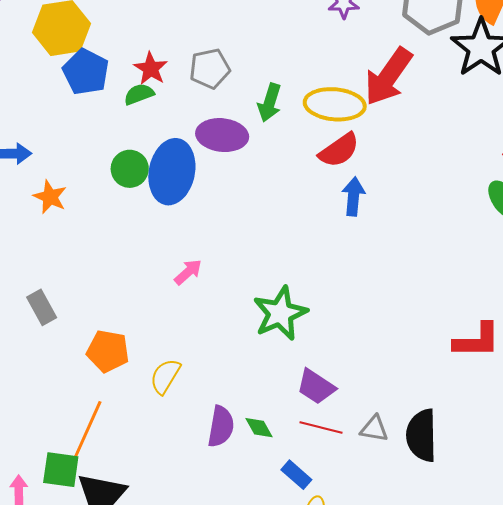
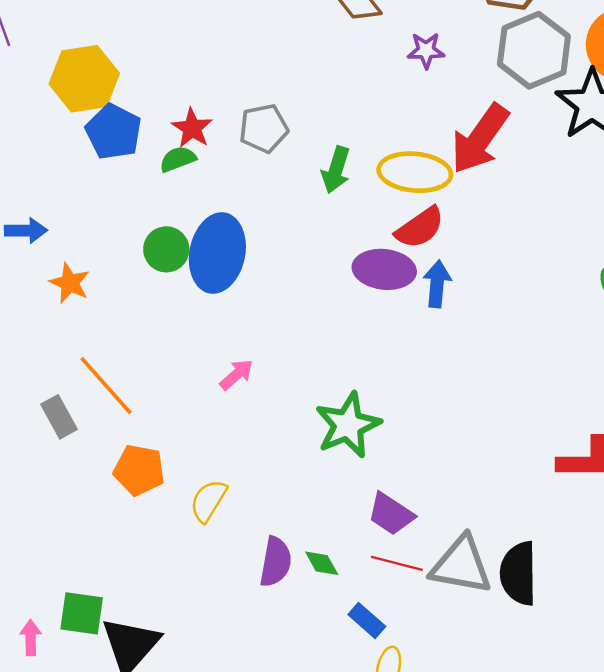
purple ellipse: (222, 135) -> (384, 269), moved
orange line: (88, 429) -> (106, 386), moved, turned -66
gray triangle: (374, 429) -> (461, 565), size x1.8

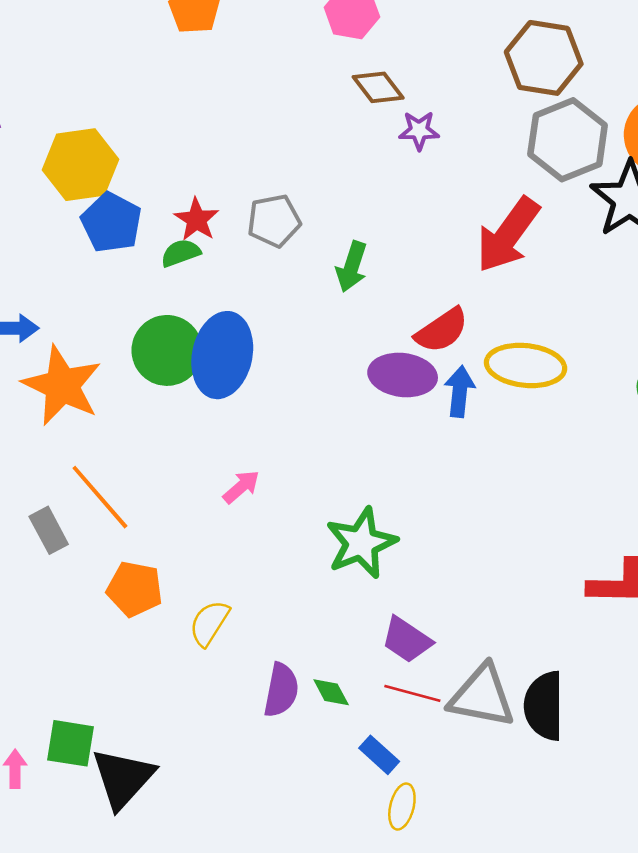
purple star: (426, 50) -> (419, 130), moved
yellow ellipse: (415, 172) -> (526, 365), moved
green circle: (166, 249) -> (167, 350), size x1.4
orange star: (70, 283) -> (62, 386), size x1.8

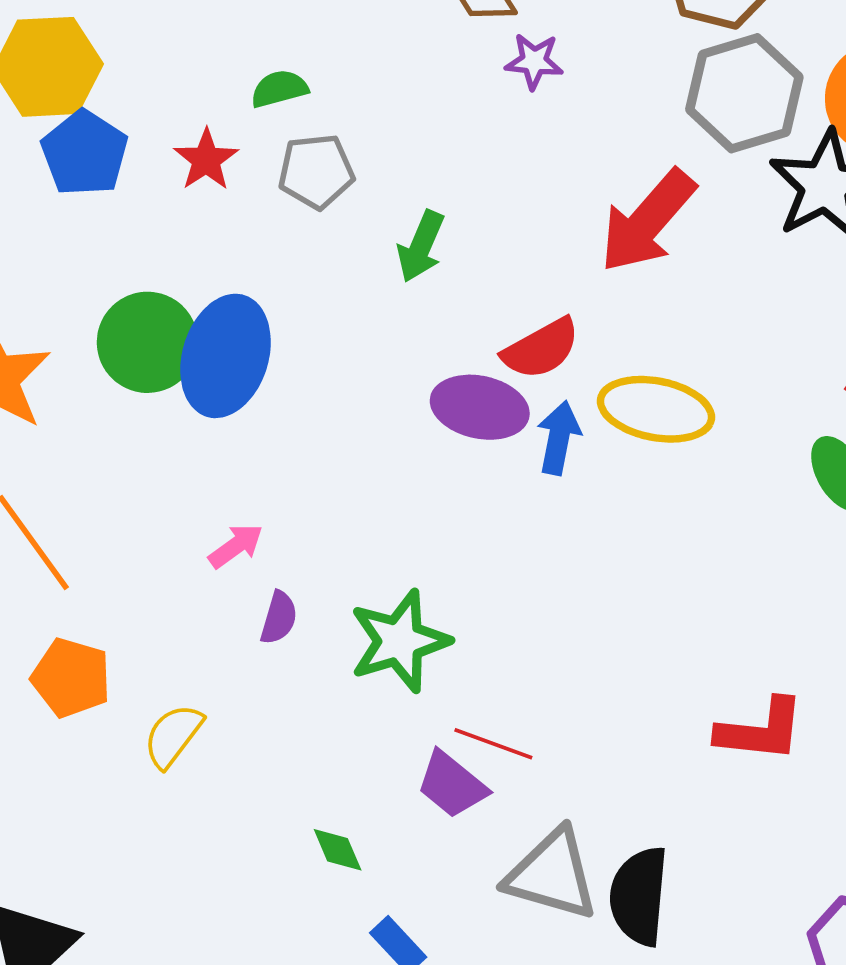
green semicircle: (181, 253) -> (279, 89), moved
purple semicircle: (281, 690) -> (279, 618), moved, size x0.7
red line: (412, 693) -> (493, 744), moved

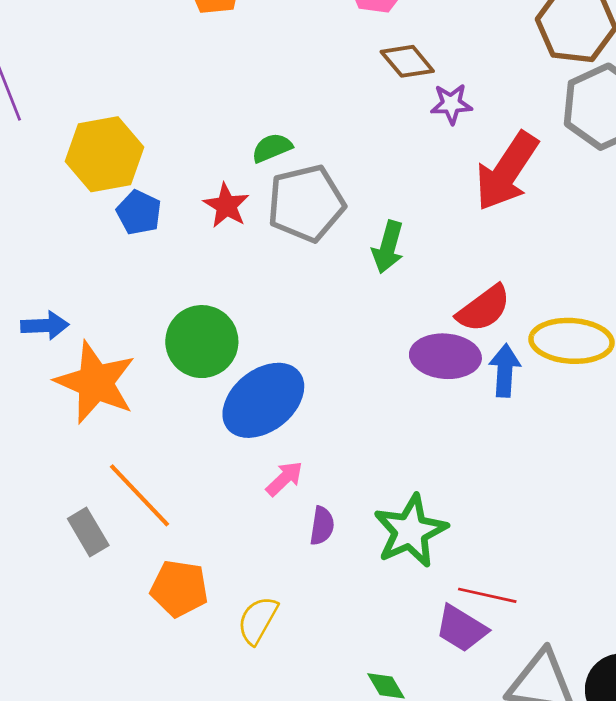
blue pentagon: (85, 153) -> (139, 212), size x0.7
gray pentagon: (316, 171) -> (306, 203), size x1.4
red arrow: (647, 221) -> (507, 171), moved
blue ellipse: (226, 356) -> (263, 400), moved, turned 42

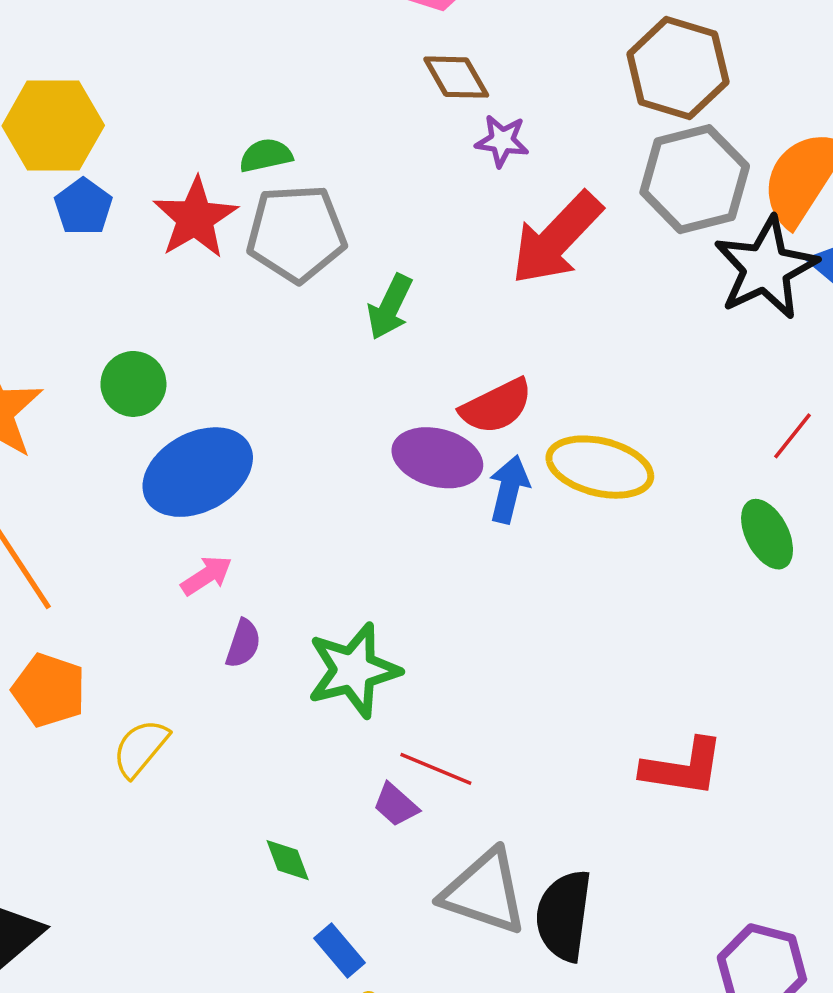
red star: (226, 206) -> (195, 218), size x1.4
green circle: (202, 342) -> (133, 384), size x0.7
purple trapezoid: (461, 629) -> (396, 805), size x0.7

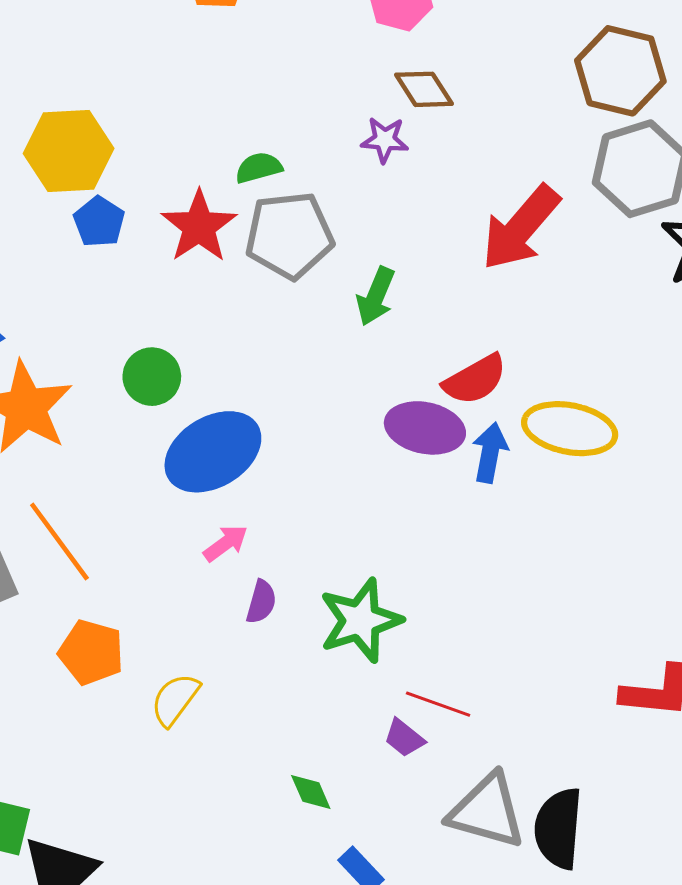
purple star: (502, 141) -> (385, 140), moved

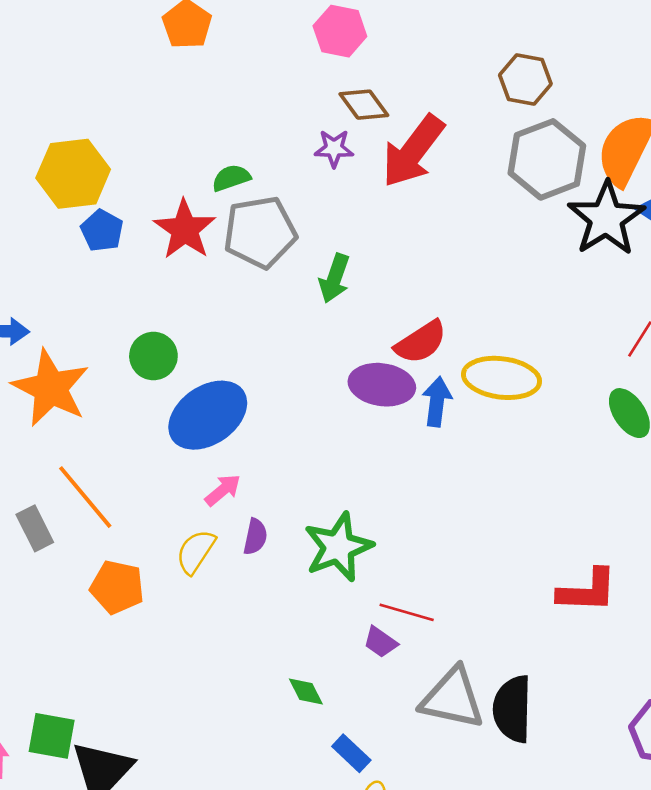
brown hexagon: (620, 71) -> (525, 79), size x0.7
red arrow: (521, 228) -> (413, 151), moved
yellow semicircle: (175, 699) -> (196, 552), moved

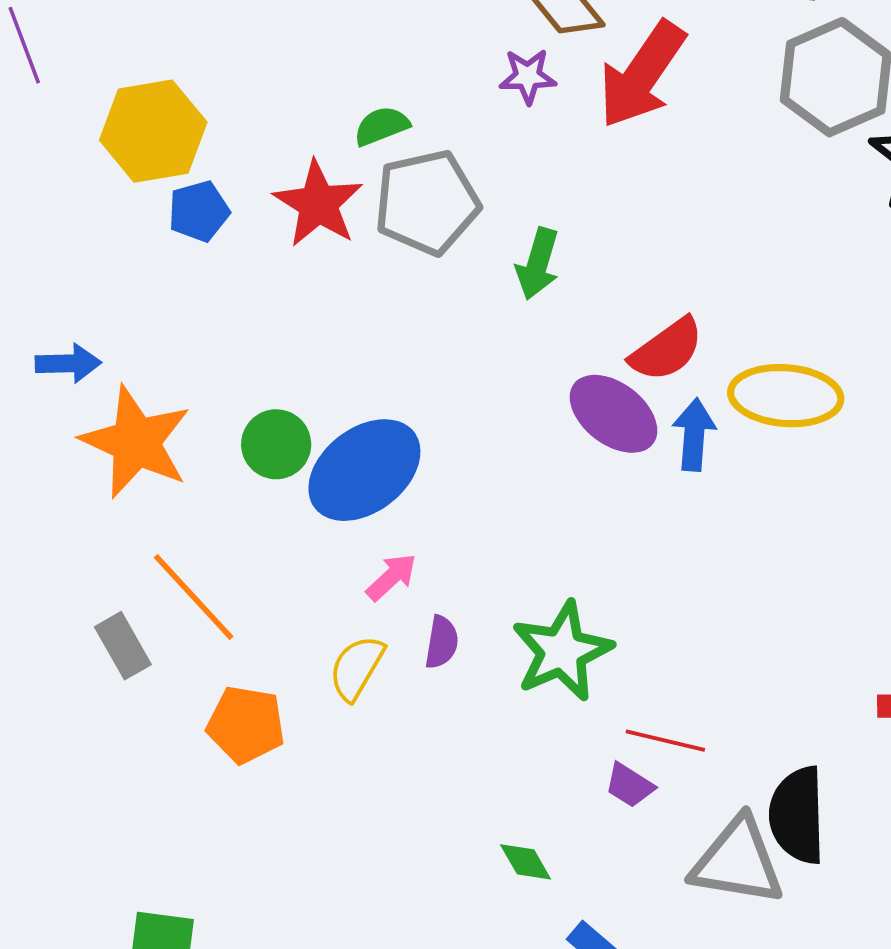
blue pentagon: (102, 231) -> (199, 211), turned 30
green circle: (153, 356) -> (276, 444), moved
purple ellipse: (382, 385) -> (614, 414), turned 32
black semicircle: (513, 709) -> (797, 815), moved

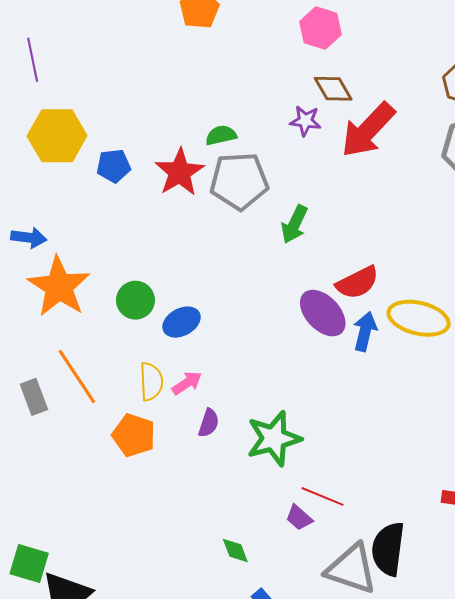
yellow hexagon: (153, 131) -> (57, 136), moved
blue ellipse: (364, 470) -> (182, 322), size x0.6
yellow semicircle: (357, 668) -> (151, 382), moved, turned 138
orange pentagon: (246, 725) -> (134, 435), moved

